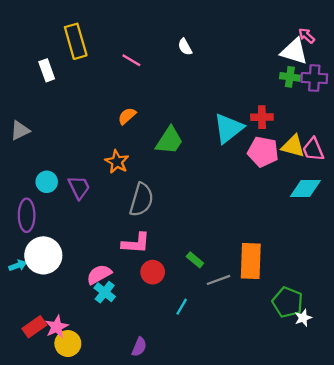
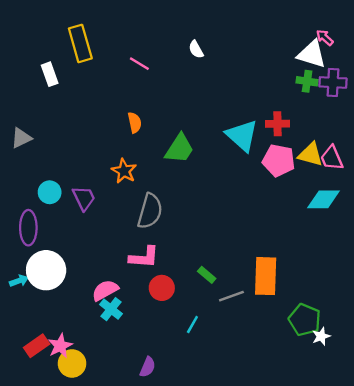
orange semicircle: (127, 116) -> (135, 123), turned 120
cyan triangle: (228, 128) -> (242, 136), turned -40

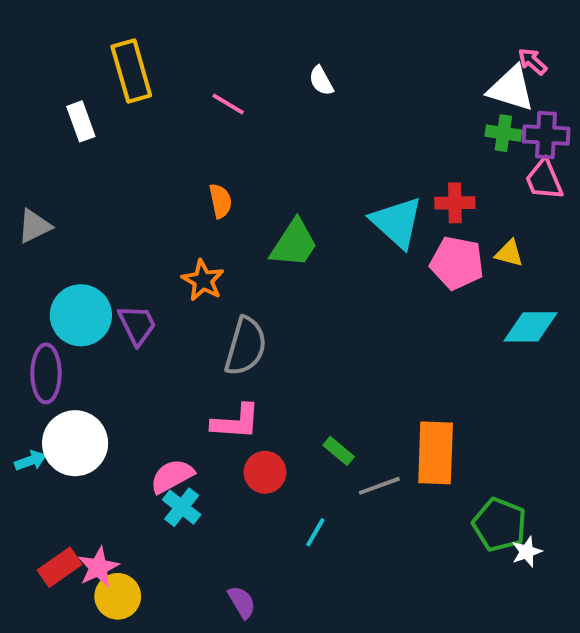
yellow triangle: (311, 154) -> (509, 253), size x0.7
pink trapezoid: (332, 158) -> (544, 180), moved
cyan circle: (50, 192) -> (81, 315), size x1.6
purple semicircle: (148, 367) -> (242, 602), turned -54

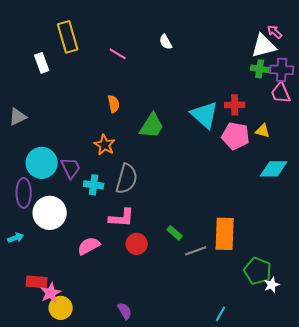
white triangle: (511, 89) -> (264, 46), turned -32
white circle: (75, 443) -> (50, 213), moved
cyan cross: (182, 507) -> (94, 185), moved, turned -30
cyan line: (315, 532) -> (221, 314), moved
red rectangle: (60, 567) -> (37, 282), moved, turned 40

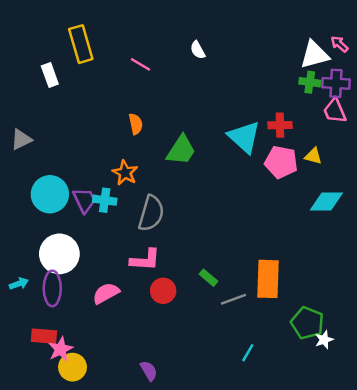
pink arrow: (275, 32) -> (340, 44), moved
cyan cross: (94, 185) -> (105, 200), moved
purple ellipse: (24, 193) -> (52, 288), moved
cyan line: (221, 314) -> (248, 353), moved

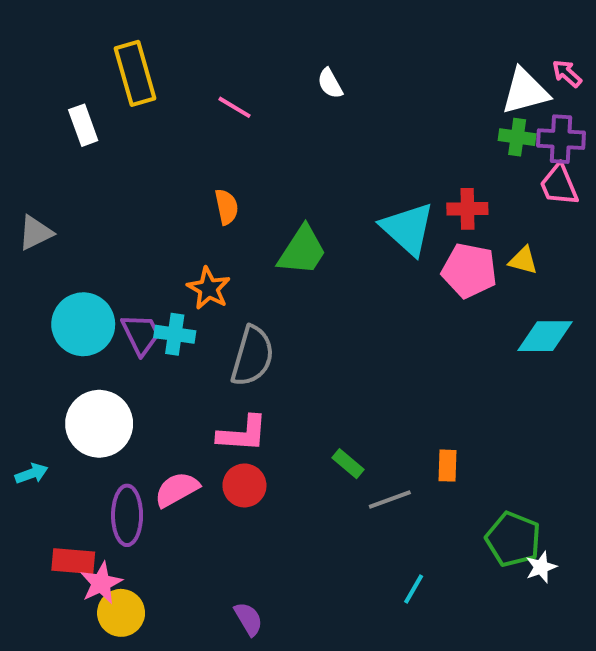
orange rectangle: (268, 279) -> (447, 466), size x0.5
purple ellipse: (52, 288) -> (127, 515), moved
red circle: (163, 291) -> (244, 485), moved

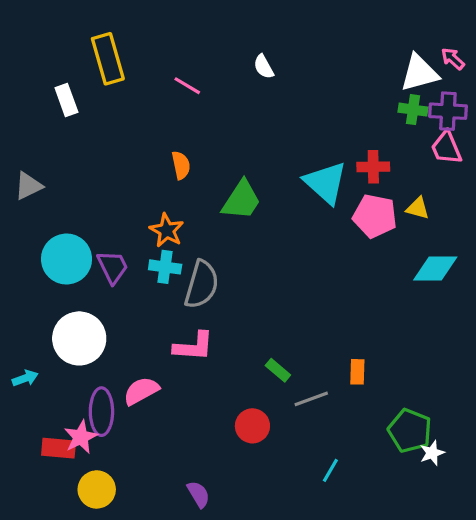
cyan cross: (175, 334) -> (165, 267), moved
red circle: (244, 485) -> (252, 426), moved
pink star: (101, 583) -> (81, 437), moved

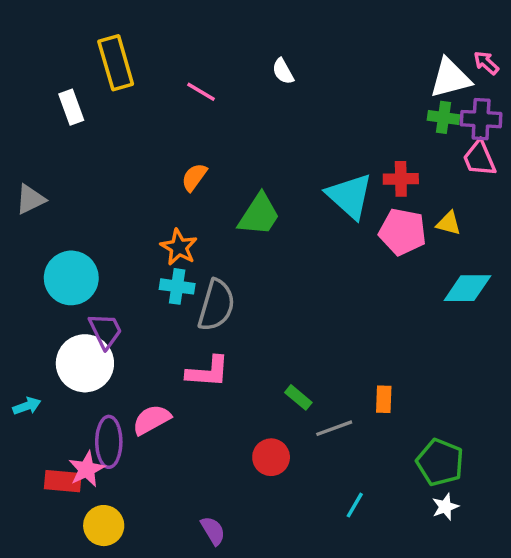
orange semicircle: (181, 165) -> (194, 177), turned -132
purple trapezoid: (113, 267) -> (105, 331), moved
white star: (432, 453) -> (445, 507), moved

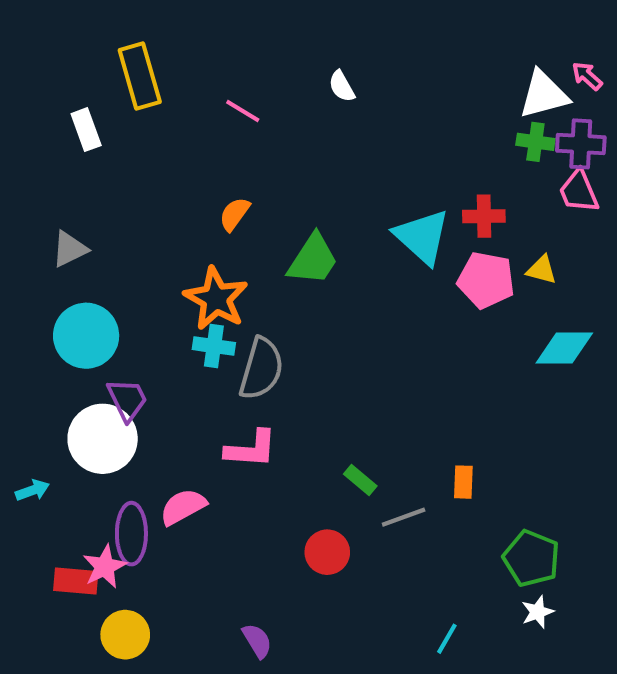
gray triangle: (30, 199) -> (70, 249), moved
orange star: (179, 247) -> (216, 299), size x1.4
cyan line: (355, 505) -> (447, 639), moved

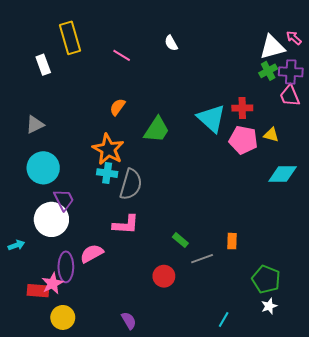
green cross: (535, 142) -> (268, 71), turned -36

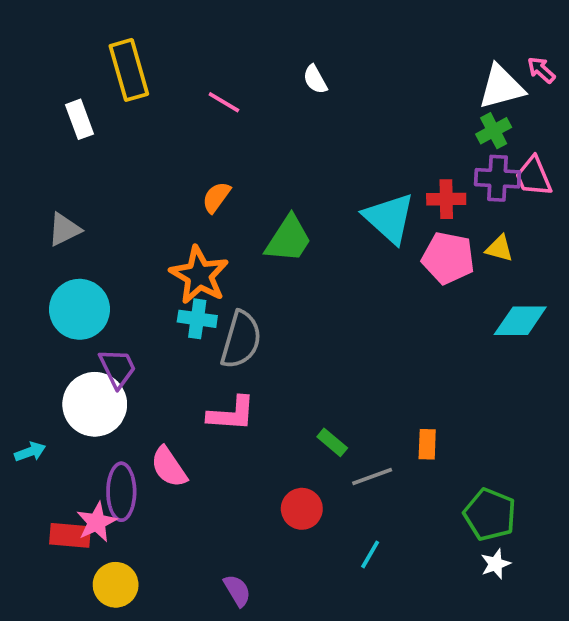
purple cross: (291, 72) -> (497, 178), moved
pink semicircle: (92, 253) -> (169, 467), turned -95
cyan line: (224, 320) -> (370, 554), moved

